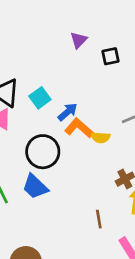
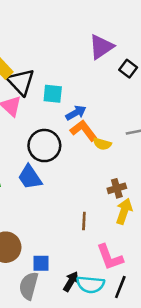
purple triangle: (79, 40) -> (101, 47), size x1.5
black square: (111, 56) -> (128, 69), turned 36
cyan square: (40, 98) -> (53, 94), turned 30

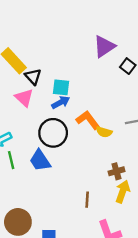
black triangle: (21, 82) -> (33, 77), size x0.7
blue arrow: (76, 113) -> (61, 102), moved

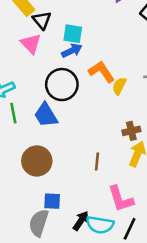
yellow semicircle: (104, 132) -> (119, 86), turned 98
brown circle: (18, 222) -> (37, 161), moved

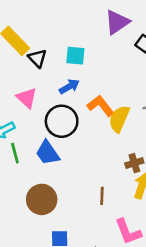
cyan square: (73, 34) -> (75, 56), moved
pink triangle: (31, 44) -> (27, 98), moved
yellow semicircle: (119, 86) -> (119, 119), size x1.5

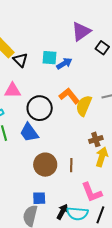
blue arrow: (69, 87) -> (64, 63), moved
pink triangle: (27, 98) -> (13, 90), turned -42
brown circle: (42, 199) -> (45, 165), moved

